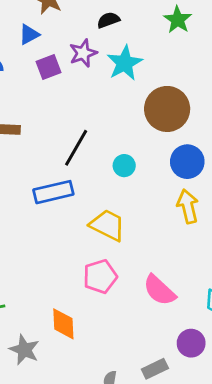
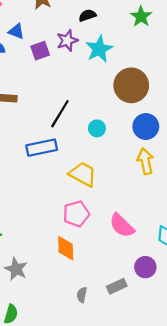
blue triangle: (29, 34) -> (16, 31), moved, turned 48
orange diamond: (63, 324) -> (66, 248), moved

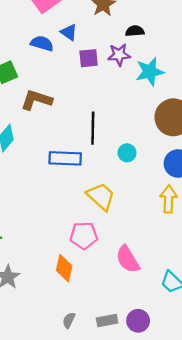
black semicircle: (87, 15) -> (135, 31), moved
black line: (60, 114) -> (93, 128), turned -44
purple circle: (145, 267) -> (138, 321), moved

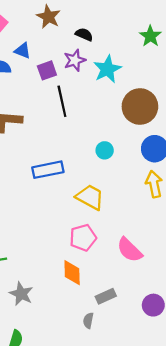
black semicircle: (135, 31) -> (84, 34), turned 42
black line: (93, 128) -> (62, 101), moved
gray rectangle: (107, 321) -> (106, 296), moved

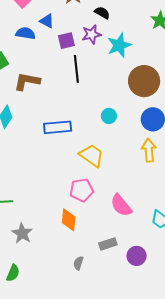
gray rectangle: (106, 296) -> (108, 244), moved

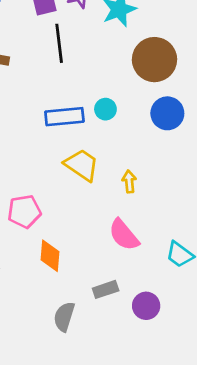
blue rectangle: (58, 127) -> (64, 117), moved
yellow arrow: (149, 150) -> (129, 181), moved, size x0.7
pink pentagon: (82, 190) -> (24, 211), moved
gray semicircle: (78, 263) -> (64, 317), size x1.5

